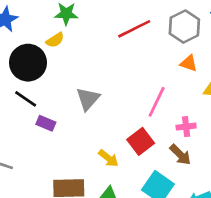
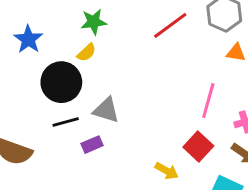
black line: (26, 99) -> (66, 122), turned -40
gray triangle: (88, 99) -> (106, 110), moved, turned -45
purple rectangle: (46, 123) -> (92, 145), turned -36

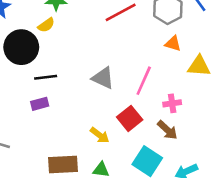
gray triangle: (106, 110) -> (103, 78), moved
black line: (66, 122) -> (46, 77), moved

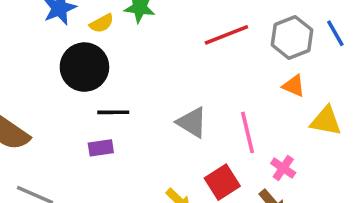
yellow semicircle: (46, 25) -> (102, 23), moved
pink line: (144, 81) -> (247, 132), turned -44
pink cross: (172, 103) -> (283, 168), turned 36

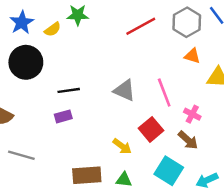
black circle: (84, 67) -> (26, 62), moved

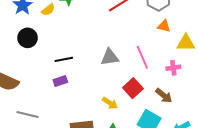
black circle: (26, 62) -> (28, 38), size x0.7
gray triangle: (125, 90) -> (110, 57), turned -30
pink cross: (192, 114) -> (173, 68), moved, turned -32

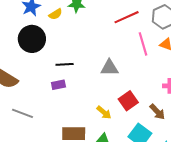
black circle: (28, 38) -> (32, 39), size x1.4
pink line: (142, 57) -> (143, 44), moved

